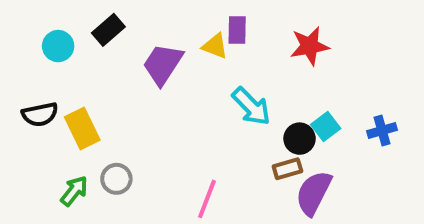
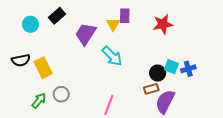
yellow triangle: (215, 46) -> (113, 24), turned 40
cyan arrow: (251, 106) -> (112, 56), moved
cyan square: (326, 127) -> (171, 67), turned -32
blue cross: (382, 131) -> (188, 69), moved

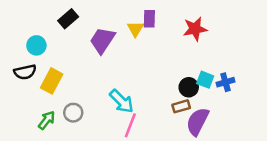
cyan circle: (30, 24) -> (36, 45), moved
cyan arrow: (112, 56) -> (121, 101), moved
yellow rectangle: (43, 68) -> (52, 81), turned 54

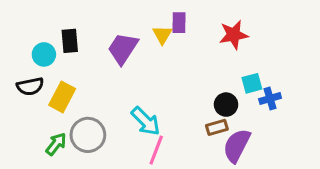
black rectangle: (68, 19) -> (70, 41), moved, turned -54
cyan square: (205, 80) -> (252, 83), moved, turned -36
gray circle: (73, 113) -> (88, 135), size x1.5

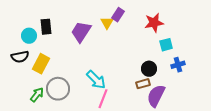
purple rectangle: (179, 23) -> (118, 15), turned 32
cyan square: (252, 83) -> (166, 45), moved

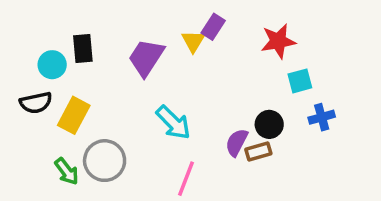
cyan arrow: (96, 80) -> (173, 123), moved
green arrow: (37, 95) -> (67, 171), turned 105
purple semicircle: (156, 96) -> (237, 142), moved, size x0.7

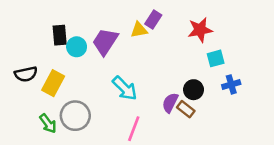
yellow triangle: (193, 41) -> (139, 30), turned 48
cyan circle: (52, 65) -> (77, 47), moved
brown rectangle: (258, 152) -> (186, 109), turned 54

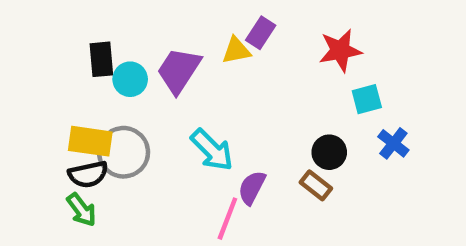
black semicircle: (26, 74) -> (88, 174), moved
yellow rectangle: (53, 83) -> (90, 141), turned 70
blue cross: (231, 84) -> (393, 143), turned -36
purple semicircle: (170, 103) -> (252, 188), moved
gray circle: (75, 116) -> (123, 152), moved

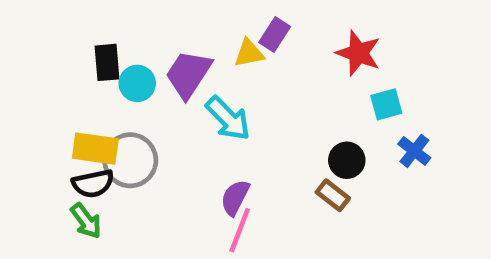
red star: (340, 50) -> (358, 53), turned 30
cyan arrow: (212, 150) -> (228, 118), moved
purple semicircle: (252, 188) -> (235, 198), moved

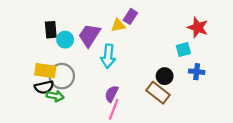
red star: (358, 53) -> (198, 27), moved
cyan arrow: (228, 118) -> (108, 56), turned 50
blue cross: (414, 151) -> (197, 72), turned -32
brown rectangle: (333, 195) -> (158, 93), size x1.5
green arrow: (86, 221) -> (55, 96), moved, turned -42

